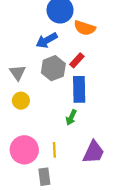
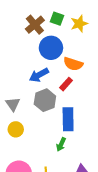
red rectangle: (77, 60) -> (66, 84), moved

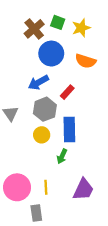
orange semicircle: (73, 64) -> (86, 61), moved
yellow circle: (16, 129) -> (42, 135), moved

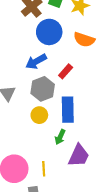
purple trapezoid: (83, 189) -> (79, 156), moved

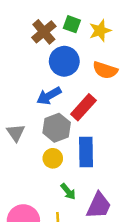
red rectangle: (66, 71) -> (83, 107), size x1.5
green arrow: (60, 137) -> (68, 192), moved, turned -64

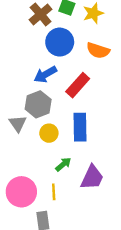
gray hexagon: (57, 128) -> (38, 104), moved
gray triangle: (16, 133) -> (18, 124), moved
green arrow: (68, 192) -> (63, 164), turned -91

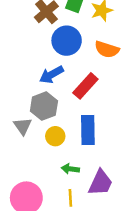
green arrow: (63, 164) -> (70, 169), turned -133
yellow line: (54, 192) -> (70, 198), moved

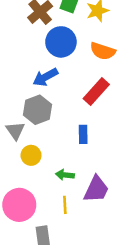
red rectangle: (85, 86) -> (96, 91), moved
blue rectangle: (88, 130) -> (83, 134), size x0.6
yellow circle: (55, 136) -> (31, 155), moved

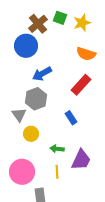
blue circle: (61, 42) -> (26, 46), moved
blue rectangle: (83, 134) -> (71, 118), turned -32

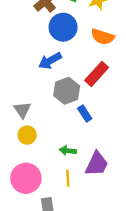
blue circle: (26, 46) -> (63, 27), moved
gray hexagon: (36, 99) -> (67, 91), moved
yellow circle: (31, 134) -> (27, 135), moved

